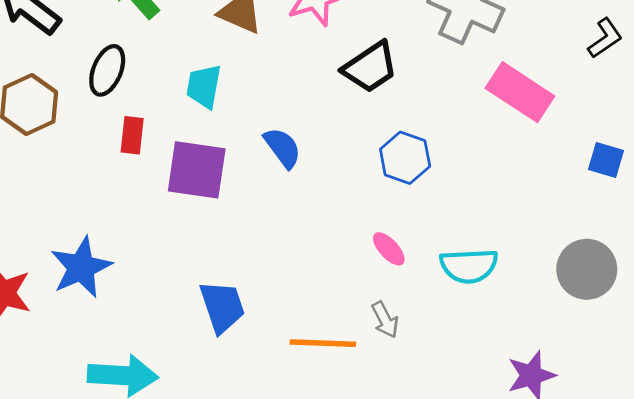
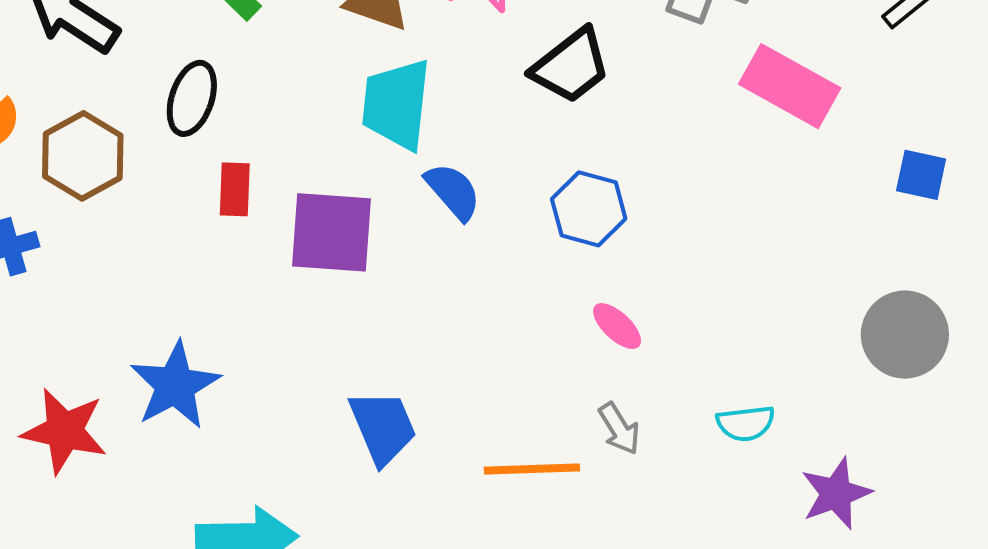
cyan trapezoid: (204, 86) -> (397, 104), moved, size x1.4
blue hexagon: (405, 158) -> (589, 209), moved
cyan semicircle: (469, 266) -> (746, 423), moved, size x0.7

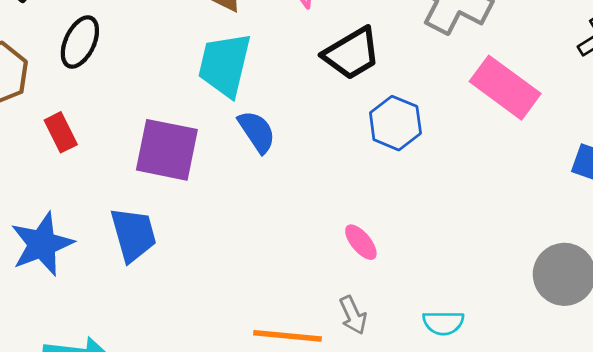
red rectangle: (235, 189) -> (61, 132), moved, turned -36
blue hexagon: (589, 209) -> (395, 123), moved
blue trapezoid: (383, 427) -> (133, 235), moved

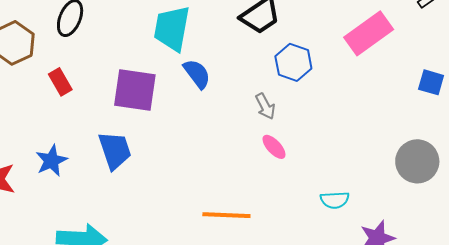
pink rectangle: (505, 88) -> (369, 33), turned -69
blue star: (42, 244) -> (51, 161), size x0.7
gray arrow: (353, 315) -> (265, 106), moved

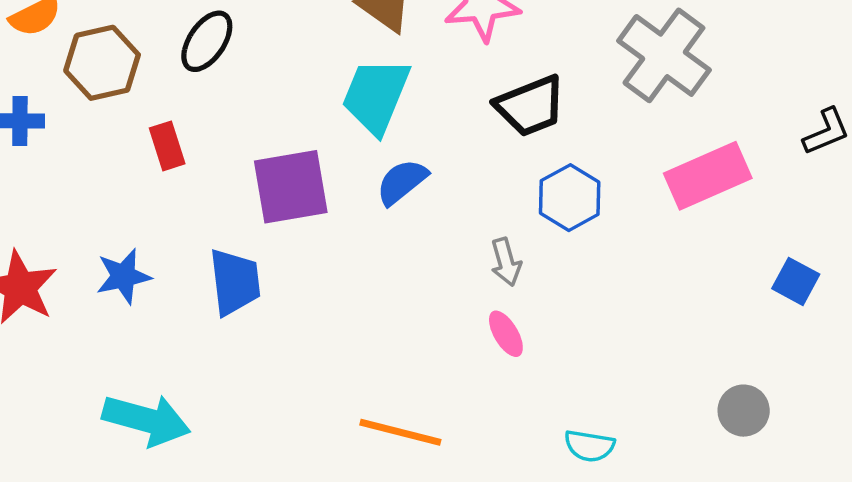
blue semicircle: (197, 74) -> (402, 182), turned -104
purple square: (135, 90) -> (291, 187), turned -30
gray circle: (417, 161) -> (744, 411), size x0.7

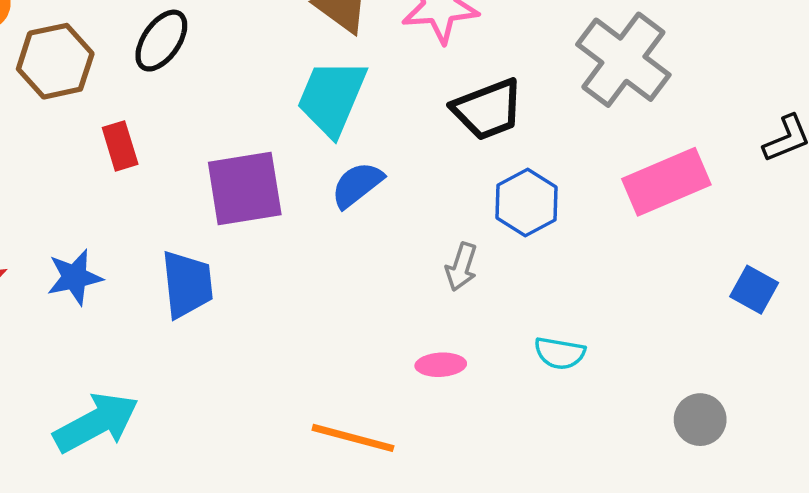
gray arrow: (506, 262) -> (461, 267), turned 33
pink ellipse: (506, 334) -> (441, 365), moved, turned -63
cyan arrow: (146, 420) -> (96, 423), turned -44
cyan semicircle: (589, 446) -> (560, 353), moved

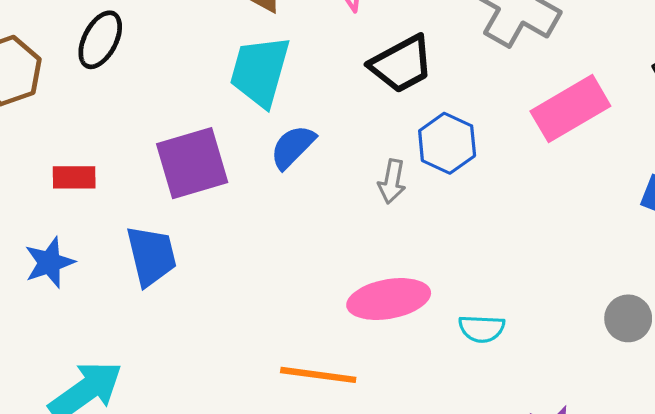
red rectangle: (120, 146) -> (74, 177), moved, turned -66
gray arrow: (461, 267) -> (392, 181), moved
cyan semicircle: (560, 353) -> (482, 329), moved
pink ellipse: (441, 365) -> (389, 299), size x1.8

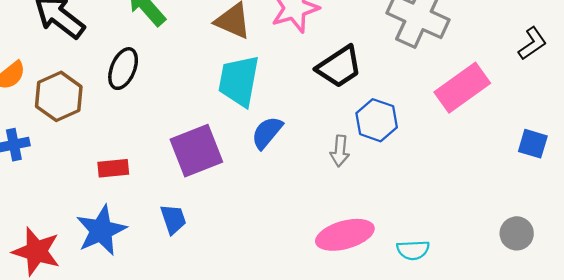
blue trapezoid: (151, 256) -> (173, 219), size x0.7
blue star: (49, 263) -> (101, 230), size x1.4

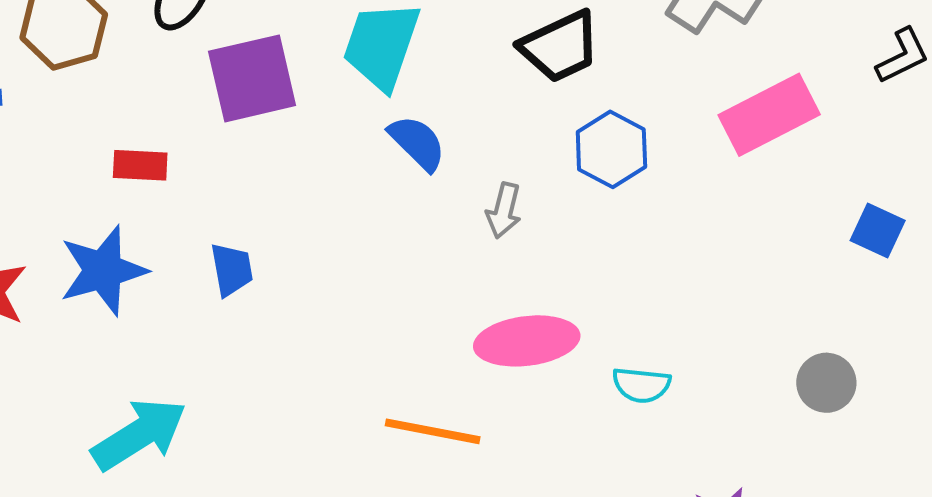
blue semicircle: (267, 133) -> (417, 143), turned 87
purple square: (196, 151) -> (252, 78), moved
gray arrow: (340, 151) -> (504, 210), moved

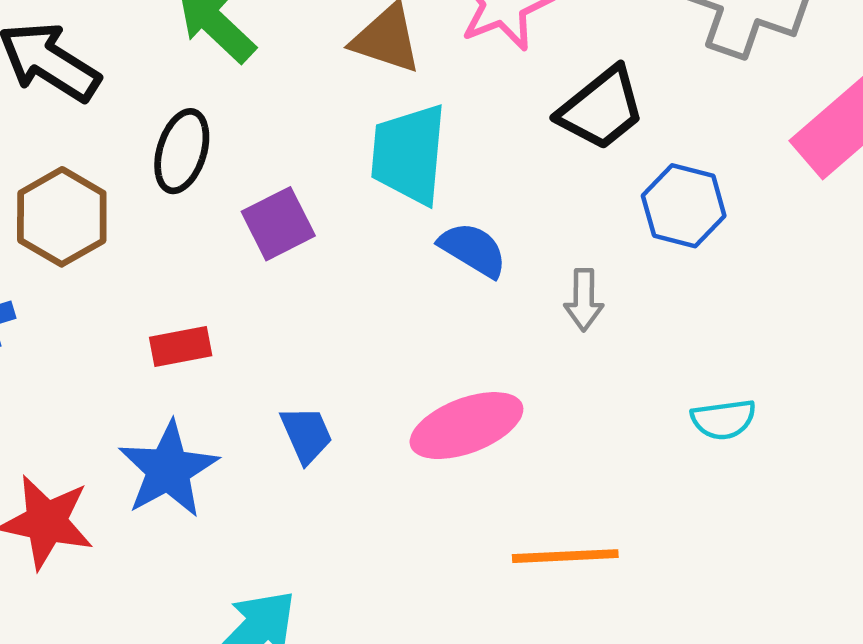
purple square: (252, 78) -> (278, 224), size x0.7
pink ellipse: (527, 341) -> (466, 426), moved
cyan semicircle: (641, 385) -> (723, 419), moved

